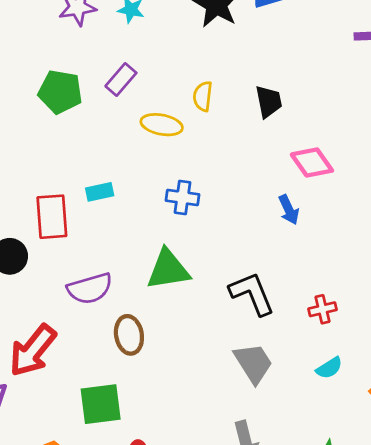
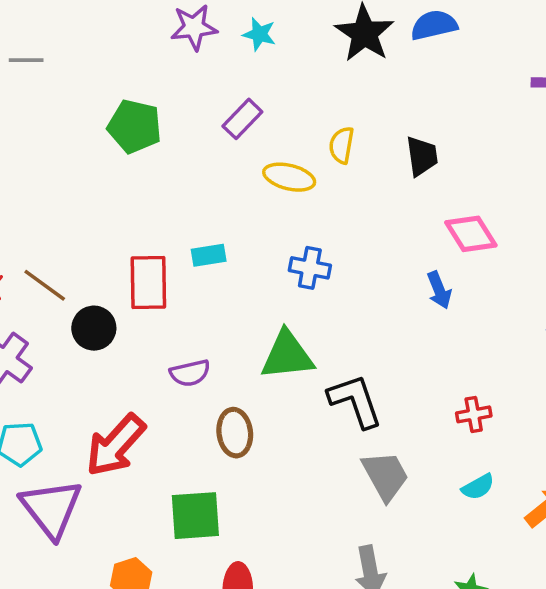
green pentagon: (60, 92) -> (135, 126), moved
purple semicircle: (90, 288) -> (190, 373), size x0.7
black L-shape: (252, 294) -> (355, 401), moved

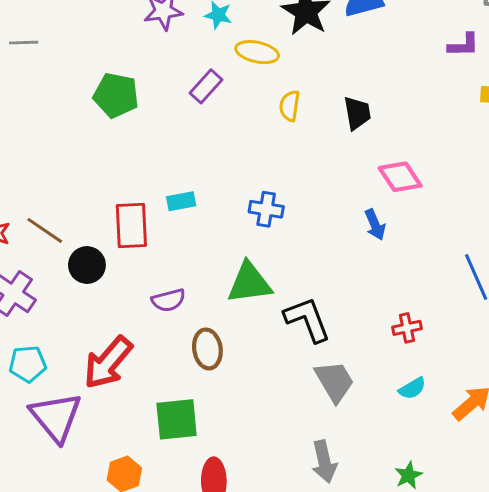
yellow ellipse: (289, 177) -> (257, 52), moved

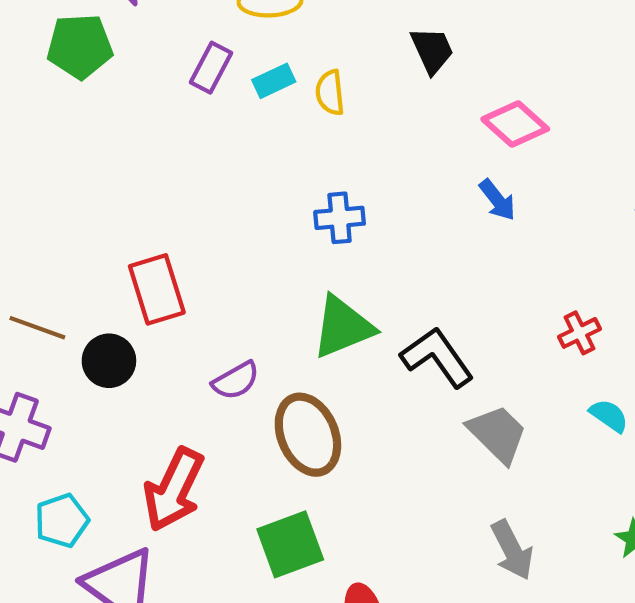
green pentagon: (116, 95) -> (80, 46), moved
yellow semicircle: (290, 106) -> (330, 93), moved
cyan rectangle: (181, 201) -> (274, 81), moved
brown ellipse: (207, 349) -> (308, 435), size x1.4
cyan semicircle: (412, 388) -> (609, 416), turned -100

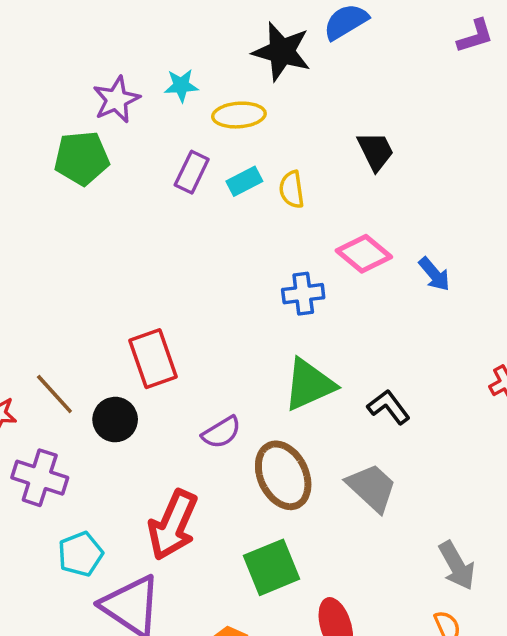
pink diamond: (515, 124) -> (364, 254), moved
brown line: (37, 328) -> (54, 394), turned 30
black L-shape: (437, 357) -> (389, 407), size x0.7
gray trapezoid: (497, 434) -> (372, 487), moved

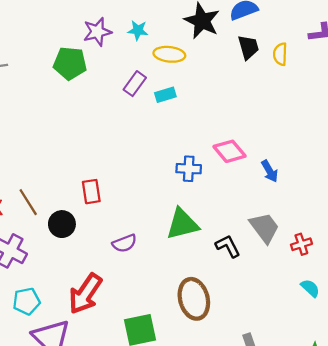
black trapezoid: (376, 151) -> (248, 47), moved
yellow semicircle: (292, 190) -> (280, 54), moved
red rectangle: (153, 359) -> (91, 192), size x0.7
brown ellipse: (283, 475) -> (194, 299), moved
gray trapezoid: (372, 487) -> (264, 228), moved

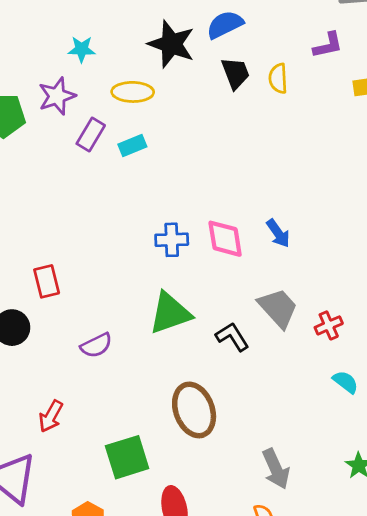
cyan star: (138, 30) -> (82, 49), moved
purple star: (97, 32) -> (57, 96), moved
pink diamond: (229, 151) -> (225, 239), moved, turned 36
red arrow: (85, 294) -> (51, 416), size x0.6

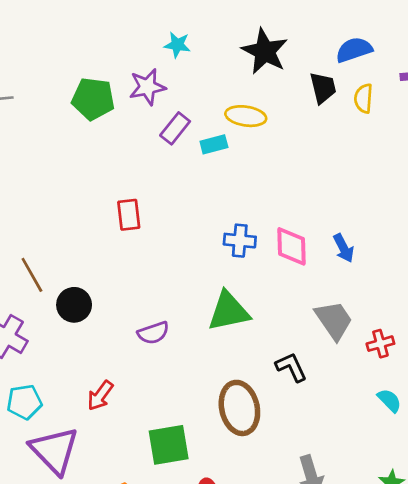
blue semicircle: (225, 25) -> (354, 50), moved
yellow ellipse: (133, 92) -> (246, 116), moved
red rectangle: (47, 281) -> (129, 215), moved
black L-shape: (232, 337) -> (291, 367), moved

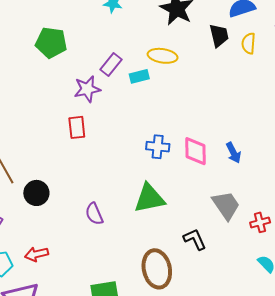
purple star: (147, 87) -> (87, 89), moved
purple semicircle: (153, 333) -> (94, 214), turned 85
red arrow: (100, 396) -> (37, 254), moved, turned 40

